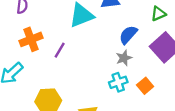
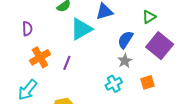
cyan cross: (118, 82) -> (114, 84), moved
orange square: (145, 86) -> (147, 82), turned 32

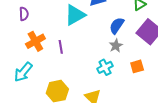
purple line: (67, 63) -> (61, 47), turned -32

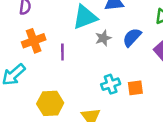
gray star: (116, 46) -> (103, 38), moved
orange square: (137, 66) -> (135, 88), moved

